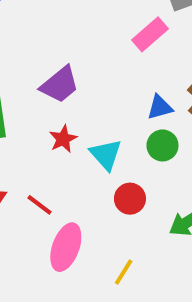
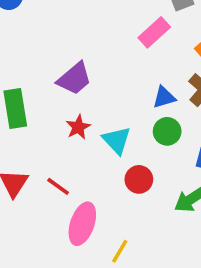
yellow line: (124, 272) -> (120, 251), moved

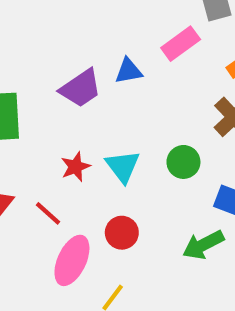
blue triangle: (164, 97) -> (129, 71), moved
red star: (78, 127) -> (75, 167), moved
red circle: (139, 179) -> (122, 233), moved

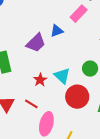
red circle: (122, 233) -> (77, 97), moved, size x1.5

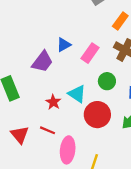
pink rectangle: (79, 14) -> (90, 53), moved

